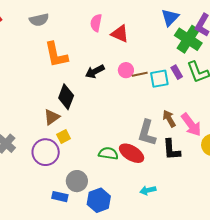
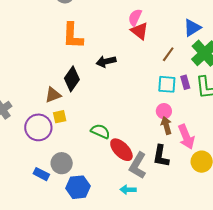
pink semicircle: (96, 23) -> (135, 17), moved
pink circle: (126, 70) -> (164, 111), moved
brown line: (140, 74) -> (168, 54), moved, turned -56
gray L-shape: (147, 133) -> (138, 166), moved
green semicircle: (108, 153) -> (100, 131), moved

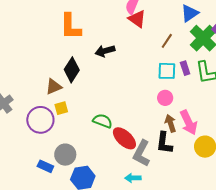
brown arrow: (166, 125) -> (171, 123), moved

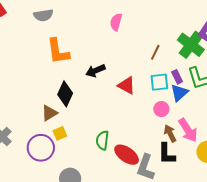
blue triangle: (190, 13) -> (179, 93), moved
red triangle: (137, 19) -> (127, 85), moved
green semicircle: (103, 121) -> (102, 140), turned -96

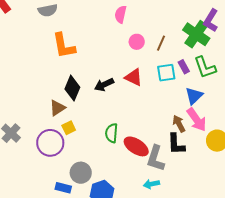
black arrow: (95, 71) -> (104, 85), moved
blue triangle: (179, 93) -> (194, 96), moved
pink circle: (161, 109) -> (137, 42), moved

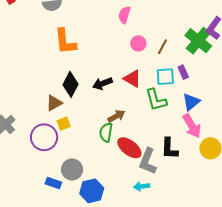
green L-shape: (205, 67) -> (156, 100), moved
brown arrow: (179, 124) -> (116, 116), moved, turned 84

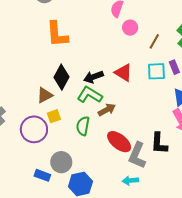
pink circle: (138, 43) -> (130, 28), moved
green L-shape: (156, 100) -> (90, 95), moved, turned 135
green semicircle: (106, 132) -> (83, 126), moved

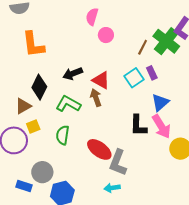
brown line: (154, 41) -> (143, 47), moved
cyan square: (156, 71) -> (134, 78), turned -30
black arrow: (94, 77) -> (73, 74), moved
brown arrow: (107, 110) -> (96, 98), moved, turned -78
black L-shape: (159, 143) -> (138, 126), moved

